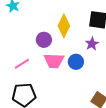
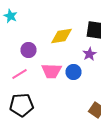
yellow diamond: (64, 26) -> (62, 36), turned 55
purple circle: (44, 40) -> (28, 50), moved

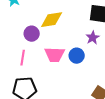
yellow diamond: (62, 36) -> (52, 20), moved
pink line: (20, 74) -> (23, 58), turned -49

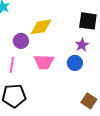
blue circle: (77, 56) -> (75, 63), moved

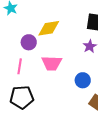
blue circle: (75, 63) -> (83, 80), moved

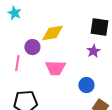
pink line: (20, 66) -> (17, 63), moved

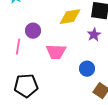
yellow diamond: (52, 33) -> (70, 17), moved

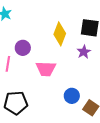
yellow diamond: (70, 17) -> (60, 34), turned -60
blue circle: (87, 69) -> (72, 96), moved

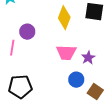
purple star: (84, 52) -> (88, 58), moved
pink trapezoid: (46, 69) -> (66, 53), moved

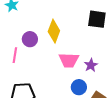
yellow diamond: (64, 18) -> (54, 31), moved

